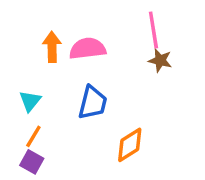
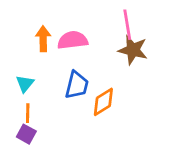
brown star: (160, 60) -> (133, 50), size x1.5
orange line: (33, 136) -> (28, 113), turned -30
orange diamond: (130, 145) -> (103, 102), moved

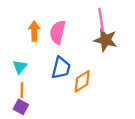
pink semicircle: (73, 40) -> (58, 32), turned -70

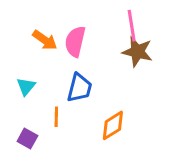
orange arrow: (34, 31) -> (45, 40), turned 126
orange diamond: (82, 81) -> (113, 125), moved
orange line: (22, 90) -> (56, 117), moved

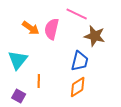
pink line: (132, 26) -> (77, 14), moved, turned -55
cyan triangle: (26, 86) -> (18, 60), size x1.5
blue trapezoid: (80, 88) -> (80, 61), moved

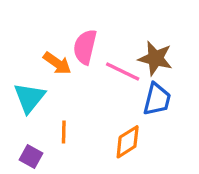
pink line: (77, 14) -> (123, 71), moved
orange arrow: (31, 28) -> (57, 63), moved
blue trapezoid: (80, 61) -> (157, 99), moved

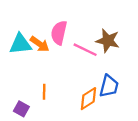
cyan triangle: (29, 98) -> (20, 44), moved, turned 45
blue trapezoid: (157, 99) -> (109, 86), moved

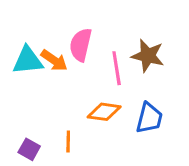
pink line: (85, 50) -> (117, 68), turned 55
orange line: (44, 92) -> (68, 141), moved
orange diamond: (88, 99) -> (104, 112), moved, turned 40

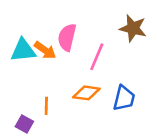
brown star: (148, 56) -> (133, 28), moved
pink line: (117, 68) -> (97, 57), turned 32
orange line: (68, 141) -> (46, 106), moved

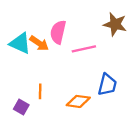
cyan triangle: (23, 50) -> (20, 43), turned 30
pink line: (97, 57) -> (84, 49), turned 55
orange diamond: (86, 93) -> (78, 101), moved

